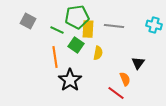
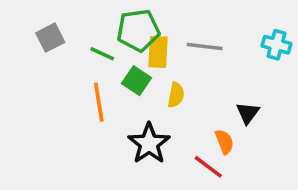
gray square: (28, 21) -> (50, 38), turned 35
black star: (70, 80) -> (149, 143), moved

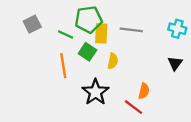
black triangle: (248, 113) -> (175, 63), moved
orange semicircle: (224, 142) -> (144, 91), turned 35

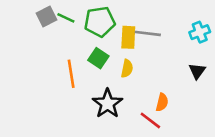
gray square: (32, 24) -> (46, 17), moved
cyan cross: (177, 29) -> (200, 32), turned -36
yellow rectangle: (101, 33) -> (128, 37), moved
green line: (66, 35) -> (66, 18), moved

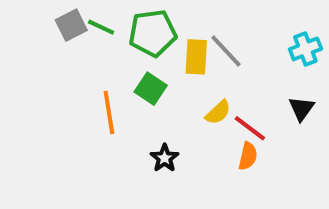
gray line: (148, 33) -> (226, 51), turned 40
yellow semicircle: (127, 68) -> (218, 112), moved, turned 36
black star: (108, 104) -> (164, 158), size x0.6
red line: (150, 120) -> (250, 128), moved

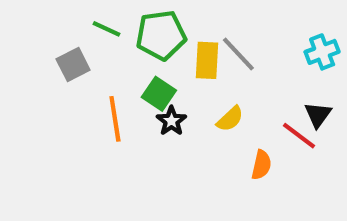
gray square: (71, 25) -> (73, 64), moved
red line: (250, 128) -> (299, 136), moved
black star: (164, 158) -> (171, 121), moved

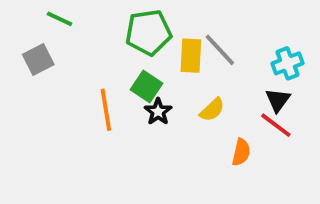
green line: (107, 29) -> (60, 19), moved
cyan cross: (322, 52) -> (288, 63), moved
gray square: (73, 64) -> (38, 59), moved
black triangle: (318, 115) -> (278, 100), moved

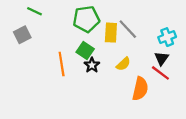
orange semicircle: (241, 152) -> (140, 89), size x1.5

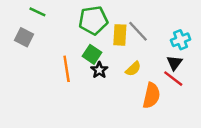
gray square: (22, 35) -> (24, 37), turned -36

